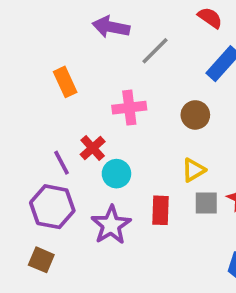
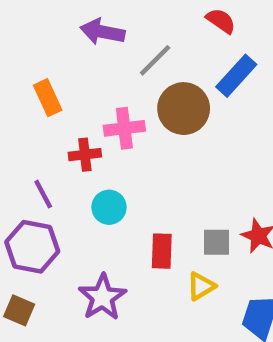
brown circle: (195, 115) -> (184, 109), moved, size x1.5
red cross: (93, 148) -> (85, 155), moved, turned 35
yellow triangle: (194, 170) -> (201, 286), moved
purple star: (111, 225) -> (102, 297), moved

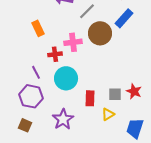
cyan circle: (109, 207) -> (66, 78), size x1.5

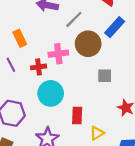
purple line: (36, 72) -> (11, 65), moved
gray square: (115, 94) -> (105, 76), moved

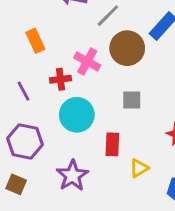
pink cross: (58, 54) -> (87, 61), turned 36
purple line: (11, 65) -> (24, 91), moved
gray square: (105, 76) -> (132, 100), moved

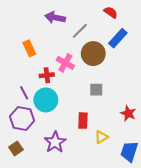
purple line: (24, 91) -> (24, 93), moved
cyan circle: (77, 115) -> (46, 100), moved
brown square: (16, 184) -> (16, 148), turned 32

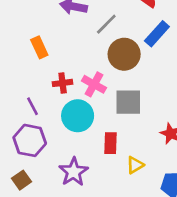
pink cross: (65, 63) -> (94, 84), moved
gray square: (96, 90) -> (128, 102), size x1.5
cyan circle: (46, 100) -> (78, 116), moved

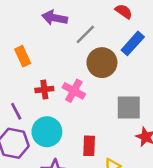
gray square: (128, 102) -> (129, 107), moved
cyan circle: (78, 116) -> (47, 132), moved

